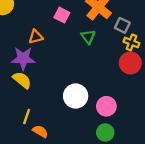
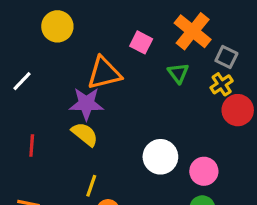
orange triangle: (36, 37) -> (104, 73), size x1.6
yellow cross: (131, 42) -> (222, 84), moved, turned 35

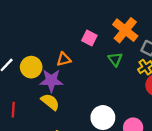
yellow circle: (57, 26) -> (31, 67), moved
orange triangle: (104, 73) -> (64, 59), size x0.6

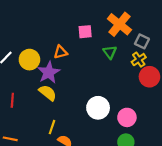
pink square: (89, 38) -> (85, 32), turned -32
purple star: (51, 81) -> (49, 72), turned -30

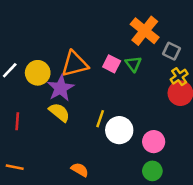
pink square: (85, 32) -> (112, 64), moved, turned 32
orange triangle: (61, 52) -> (75, 64), size x1.6
yellow cross: (139, 60) -> (179, 77), moved
yellow line: (52, 127) -> (100, 119), moved

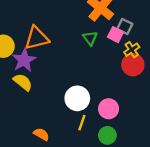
pink square: (112, 64) -> (116, 35), moved
yellow line: (100, 119) -> (82, 123), moved

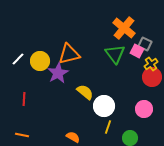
green triangle: (90, 38) -> (115, 54), size x1.5
yellow semicircle: (23, 82) -> (85, 92), moved
pink circle: (109, 109) -> (144, 109), moved

